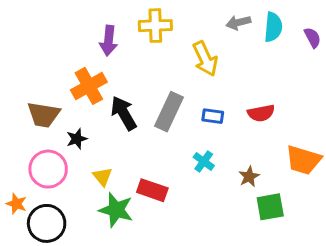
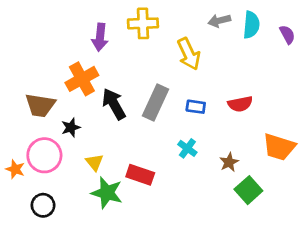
orange star: (16, 204) -> (15, 169), moved
green square: (270, 207) -> (248, 190), turned -32
black circle: (47, 223) -> (43, 205), size x0.7

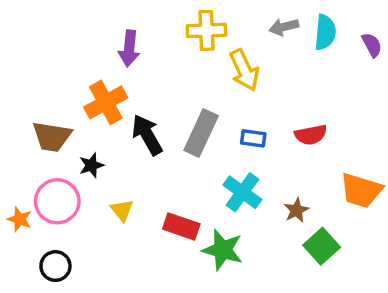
yellow cross: (143, 23) -> (206, 30), moved
cyan cross: (187, 148) -> (242, 192), size x1.5
green star: (107, 193) -> (223, 250), moved

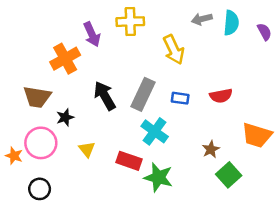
yellow cross: (206, 30) -> (130, 22), moved
purple arrow: (129, 48) -> (92, 34), turned -30
orange cross: (106, 102) -> (65, 59), moved
cyan cross: (242, 192) -> (155, 131), moved

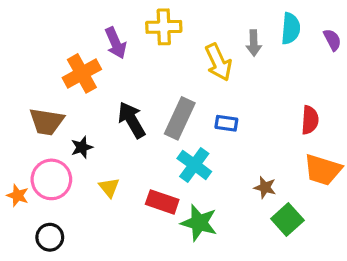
gray arrow: (202, 19) -> (254, 43), moved, turned -78
red semicircle: (221, 96) -> (310, 120), moved, turned -75
brown star: (211, 149) -> (265, 187), turned -30

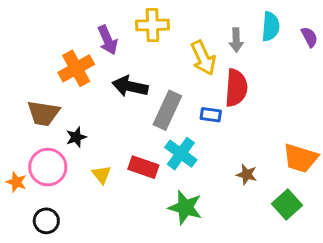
black arrow: (132, 120) -> (130, 86), moved, turned -48
red semicircle: (310, 120) -> (236, 88), moved, size x1.4
red rectangle: (162, 202) -> (143, 167), moved
green square: (287, 220) -> (287, 204), moved

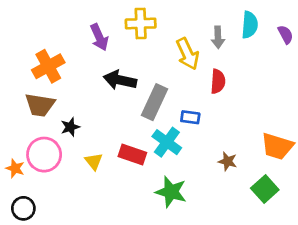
orange cross: (76, 68) -> (48, 66), moved
red semicircle: (236, 88) -> (218, 81), size x0.7
blue rectangle: (211, 115) -> (190, 117), moved
black circle: (46, 221) -> (23, 208), moved

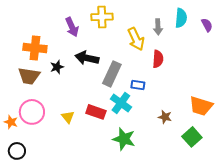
orange cross: (48, 66) -> (35, 48), turned 35
black star: (70, 127) -> (57, 67), moved

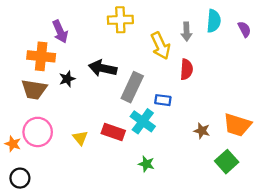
purple arrow: (72, 27) -> (60, 32), moved
brown star: (165, 117) -> (202, 131), moved
green star: (124, 139) -> (146, 164), size x0.6

